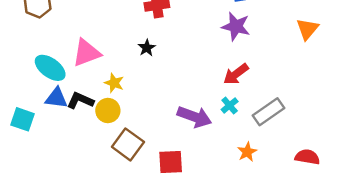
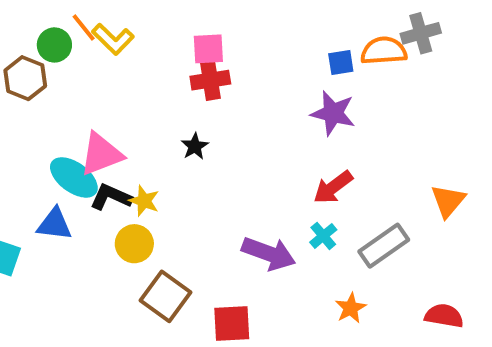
orange triangle: (307, 29) -> (448, 201), moved
cyan ellipse: (50, 68) -> (74, 177), moved
black L-shape: (80, 100) -> (111, 197), moved

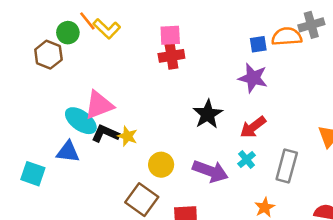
black star: (195, 146) -> (208, 114), moved, size x1.6
yellow circle: (134, 244) -> (161, 165), moved
gray rectangle: (384, 246) -> (287, 166), turned -40

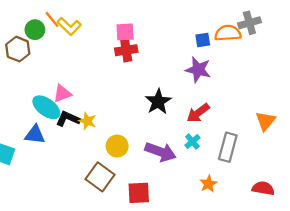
pink triangle: (99, 105) -> (62, 94), size x0.7

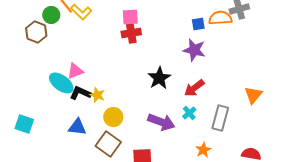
blue triangle: (35, 135) -> (77, 127), moved
yellow circle: (117, 146) -> (113, 117), moved

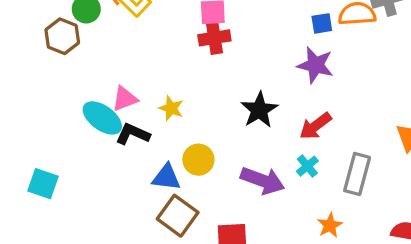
yellow star: (97, 95) -> (171, 108), moved
yellow circle: (113, 117) -> (198, 160), moved
blue triangle: (77, 127) -> (166, 177), moved

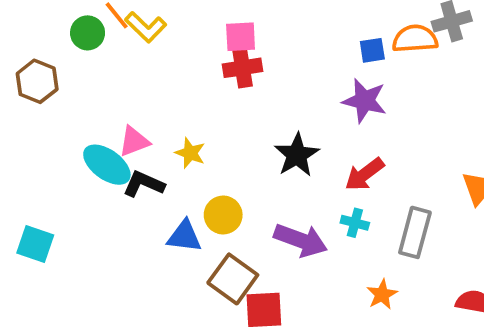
brown hexagon: (62, 36) -> (37, 81), moved
cyan cross: (307, 166) -> (355, 223), turned -35
brown square: (178, 216) -> (233, 279), moved

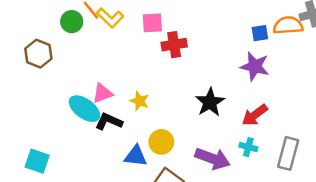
pink square: (241, 37) -> (152, 23), moved

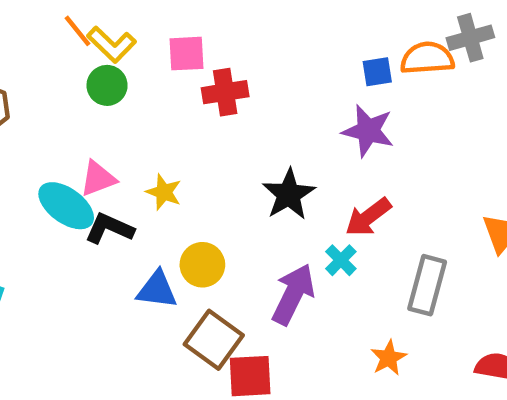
green circle: (72, 22) -> (107, 85), moved
cyan cross: (248, 147) -> (341, 260), moved, turned 30
purple arrow: (212, 159) -> (293, 294), turned -84

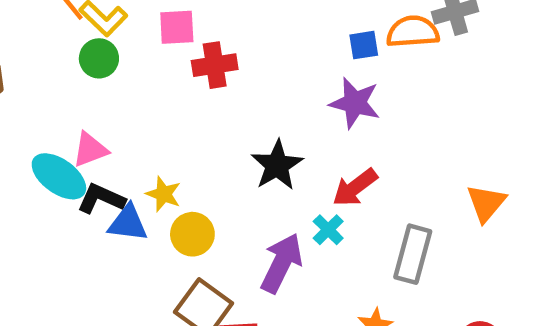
yellow star: (164, 192) -> (164, 194), moved
blue triangle: (157, 290) -> (128, 223), moved

